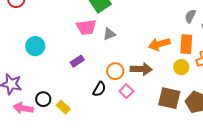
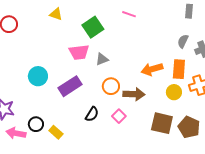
cyan circle: (35, 46) -> (38, 76), moved
purple rectangle: (77, 61) -> (70, 86), size x1.6
orange circle: (115, 71) -> (111, 86), moved

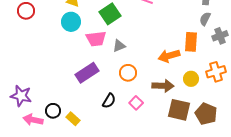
gray semicircle: (183, 41) -> (205, 19), moved
orange rectangle: (179, 69) -> (191, 42), moved
cyan circle: (38, 76) -> (71, 22), moved
brown arrow: (134, 94) -> (163, 86), moved

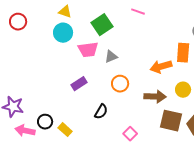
purple rectangle: (87, 73) -> (79, 84), size x0.7
pink square: (136, 103) -> (130, 134), moved

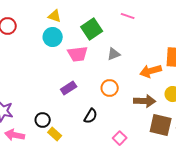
gray triangle: (111, 57) -> (114, 54), moved
black circle: (45, 122) -> (43, 120), moved

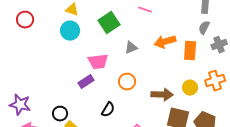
pink trapezoid: (78, 54) -> (98, 62), moved
orange arrow: (151, 71) -> (165, 42), moved

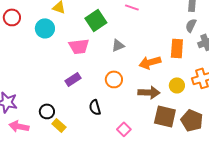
cyan circle: (70, 31) -> (45, 28), moved
orange arrow: (165, 42) -> (150, 62), moved
pink trapezoid: (98, 62) -> (79, 46), moved
black semicircle: (108, 110) -> (95, 107), turned 133

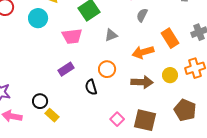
gray semicircle: (191, 25) -> (142, 15), moved
orange rectangle: (177, 48) -> (170, 38), turned -36
black semicircle: (95, 107) -> (91, 87), moved
brown square: (165, 116) -> (145, 120), moved

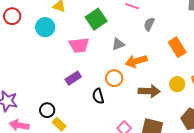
orange arrow: (143, 52) -> (136, 61), moved

